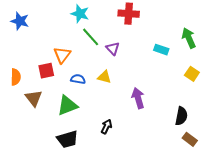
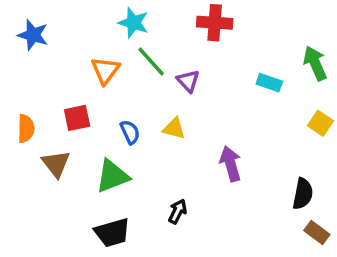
orange triangle: (62, 55) -> (105, 70), moved
blue semicircle: (78, 79) -> (130, 132), turned 56

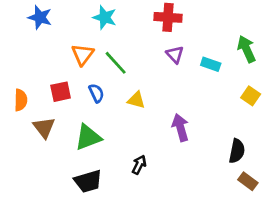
blue star: (33, 35) -> (40, 17), moved
green line: (151, 61) -> (116, 63), moved
purple triangle: (188, 81) -> (175, 55), moved
blue semicircle: (130, 132) -> (96, 93), moved

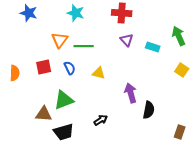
green line: (116, 63) -> (84, 46), turned -48
brown triangle: (44, 128) -> (44, 114), moved, turned -48
black semicircle: (237, 151) -> (149, 110), moved
black arrow: (139, 165) -> (101, 120), turned 32
brown rectangle: (248, 181) -> (180, 132), turned 72

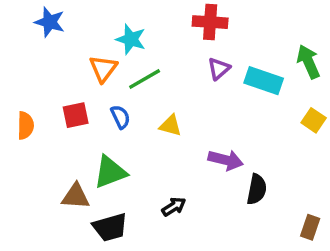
cyan star: (76, 13) -> (131, 39), moved
purple triangle: (127, 40) -> (219, 69), turned 32
green line: (84, 46) -> (145, 79), turned -30
cyan rectangle: (153, 47) -> (264, 81), size x1.5
purple arrow: (131, 93) -> (226, 160), turned 120

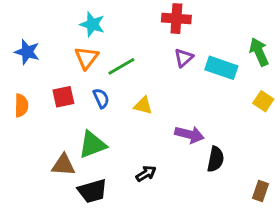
blue star: (50, 22) -> (27, 52), moved
cyan star: (131, 39) -> (92, 24), moved

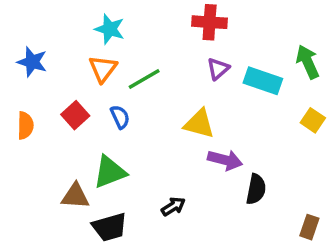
red square: (63, 97) -> (75, 115), turned -30
yellow triangle: (143, 106) -> (199, 124), moved, size x1.4

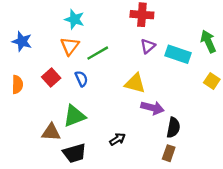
brown rectangle: (309, 227) -> (169, 153), moved

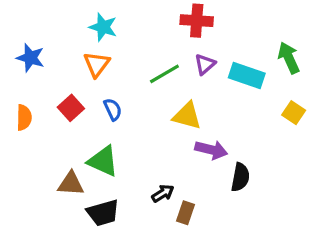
green line: (98, 53) -> (164, 74), moved
green triangle: (74, 116) -> (103, 161), turned 45
brown rectangle: (169, 153) -> (185, 213), moved

